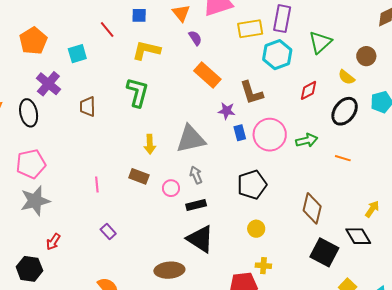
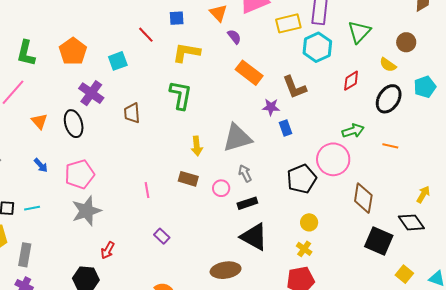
pink circle: (270, 135) -> (333, 159), moved
yellow cross: (263, 266) -> (304, 249), moved, turned 35

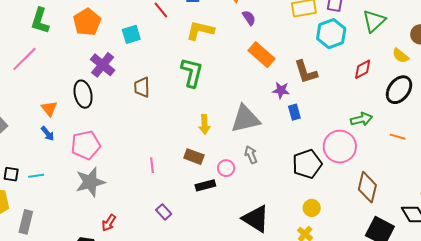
orange triangle: (39, 121) -> (49, 109), moved
black rectangle: (247, 203) -> (205, 185), moved

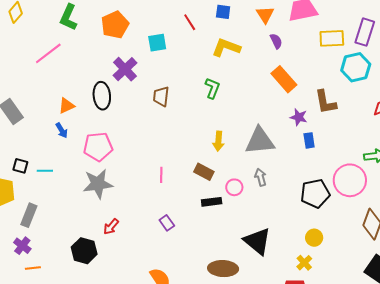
green L-shape: (192, 73) -> (212, 88), size x0.7
orange triangle: (49, 109) -> (66, 106), turned 36

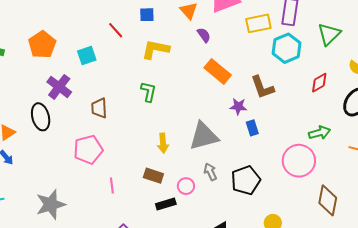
pink pentagon: (98, 147) -> (88, 150), moved
black pentagon: (315, 193) -> (246, 180), moved

